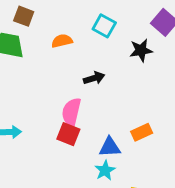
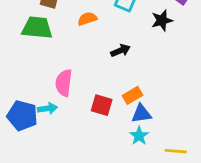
pink semicircle: (71, 112) -> (64, 83), moved
orange rectangle: (142, 132) -> (132, 95), moved

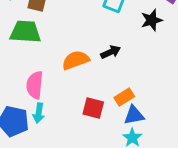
orange semicircle: (87, 19) -> (76, 60), moved, size x1.4
pink semicircle: (64, 83) -> (35, 85), moved
cyan arrow: (48, 108) -> (39, 113), turned 108

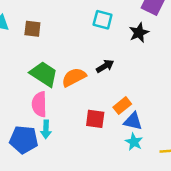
green trapezoid: (25, 32) -> (44, 74), moved, turned 36
blue triangle: (134, 115) -> (133, 121), turned 30

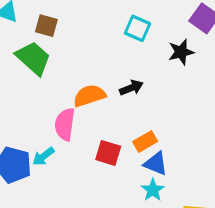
green trapezoid: (44, 74) -> (33, 58), moved
pink semicircle: (39, 104) -> (65, 124), moved
cyan arrow: (46, 129) -> (43, 156), turned 42

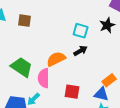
cyan square: (137, 28) -> (81, 31), moved
green trapezoid: (33, 58) -> (22, 67), moved
orange rectangle: (145, 141) -> (109, 80), moved

